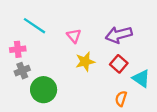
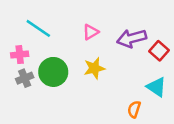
pink triangle: (74, 36) -> (91, 32), moved, turned 40
red square: (119, 64) -> (159, 51), moved
green circle: (44, 90) -> (53, 72), moved

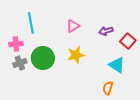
cyan line: (38, 28) -> (31, 23), turned 45
purple arrow: (132, 38) -> (106, 31), size x0.6
cyan triangle: (157, 87) -> (117, 65), moved

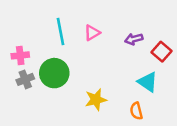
cyan line: (31, 23) -> (61, 31), moved
yellow star: (76, 55) -> (96, 100), moved
orange semicircle: (108, 88) -> (136, 111), turned -32

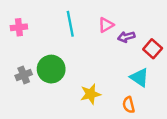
cyan line: (61, 31) -> (70, 24), moved
pink triangle: (92, 33) -> (106, 25), moved
pink cross: (20, 55) -> (19, 27), moved

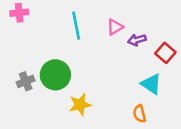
pink cross: (19, 27) -> (19, 13), moved
yellow star: (91, 94) -> (80, 105), moved

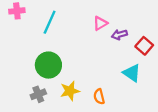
cyan line: (76, 26) -> (50, 22), moved, turned 35
gray cross: (26, 81) -> (38, 94), moved
orange semicircle: (140, 114) -> (99, 97), moved

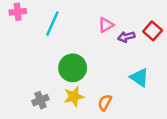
red square: (144, 46) -> (153, 31), moved
green circle: (48, 65) -> (73, 68), moved
orange semicircle: (99, 97) -> (105, 102), turned 42

